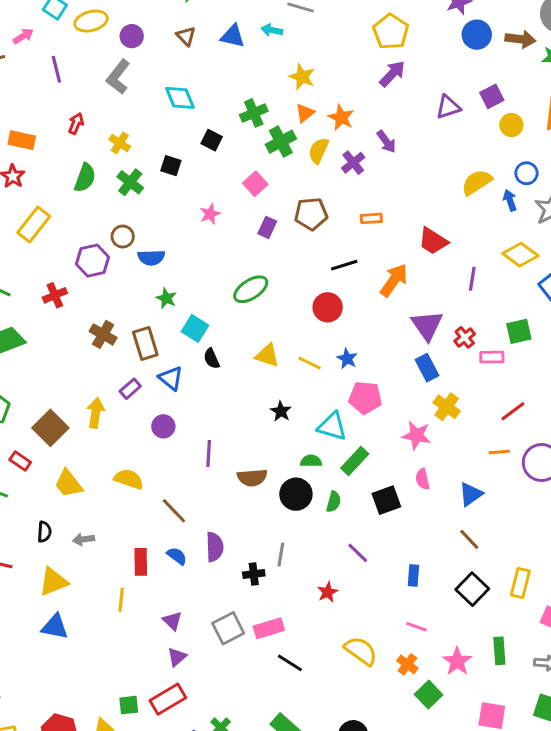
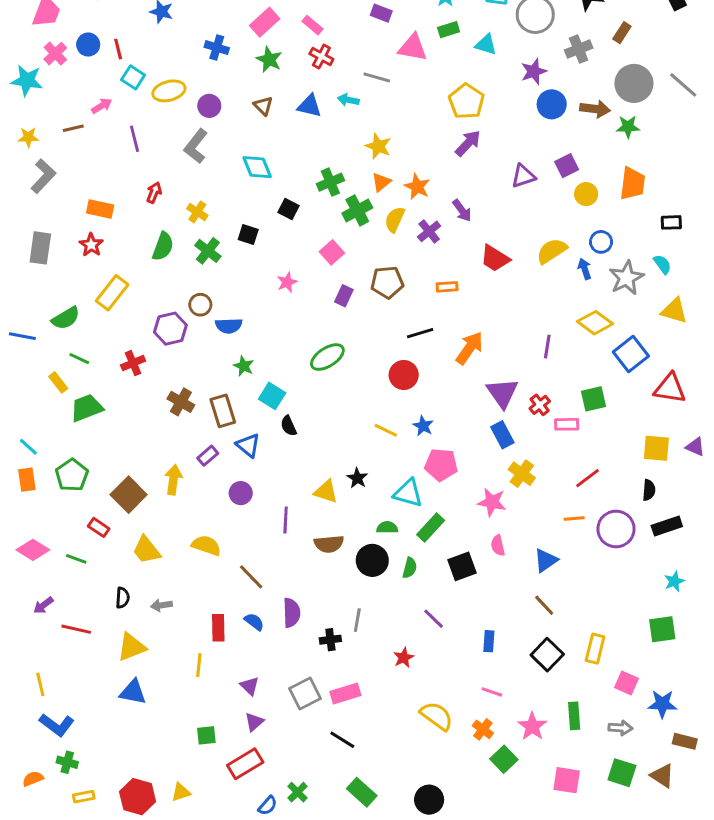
red trapezoid: (433, 241) -> (495, 258), moved
yellow triangle: (267, 356) -> (326, 492), moved
black line: (290, 663) -> (342, 740), moved
green square: (129, 705) -> (206, 735), moved

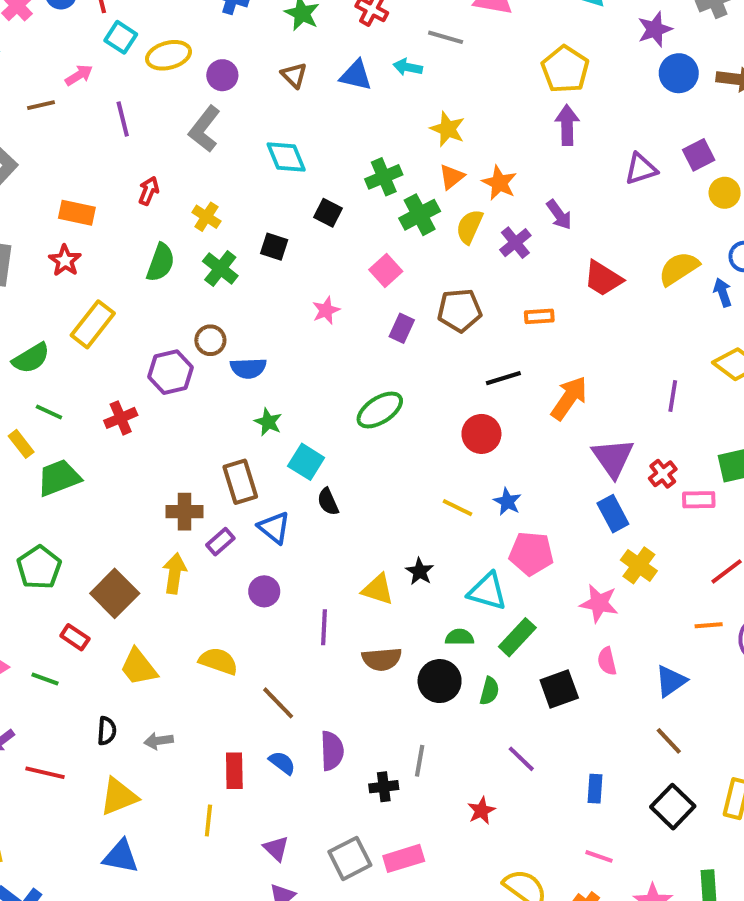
purple arrow: (468, 143) -> (567, 125), turned -44
brown cross: (181, 402) -> (184, 512), moved, turned -30

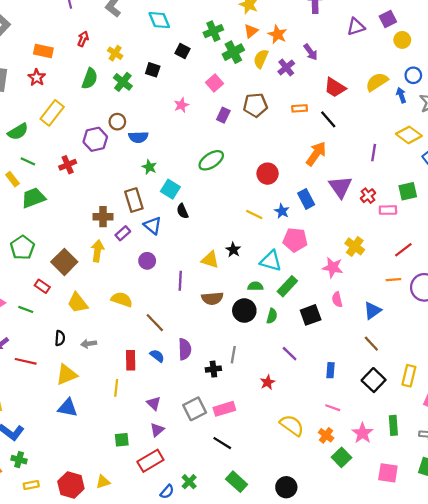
black line: (503, 378) -> (328, 119), moved, turned 66
blue rectangle: (613, 514) -> (306, 199), moved

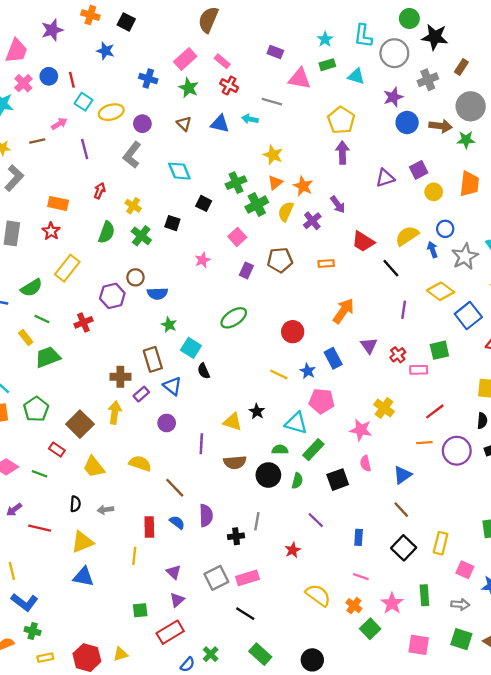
black line: (328, 119) -> (391, 268), moved
purple triangle: (340, 187) -> (369, 346), size x0.7

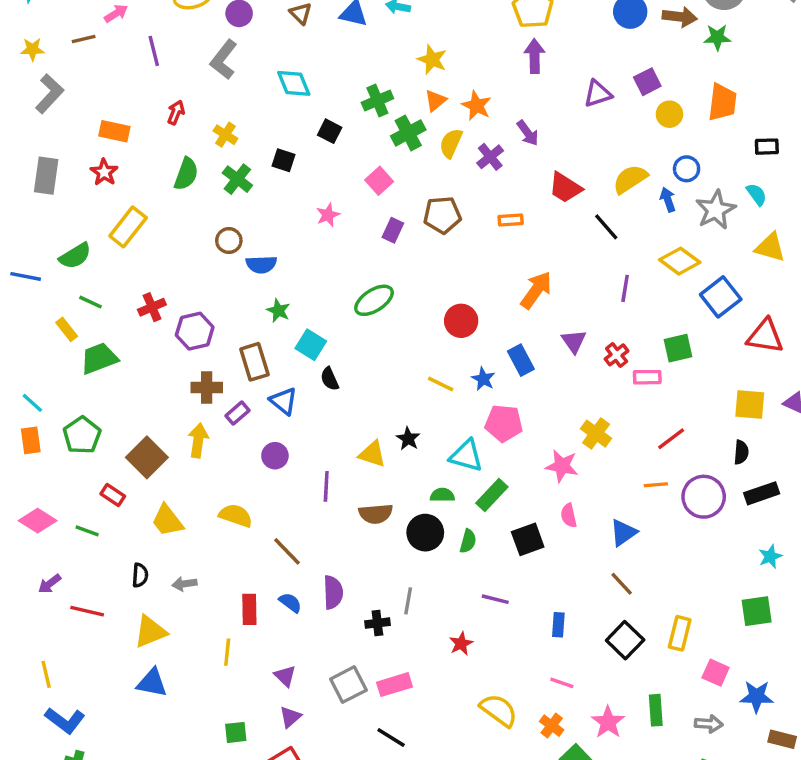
purple hexagon: (112, 296) -> (195, 331), moved
purple line: (316, 520) -> (495, 599), turned -30

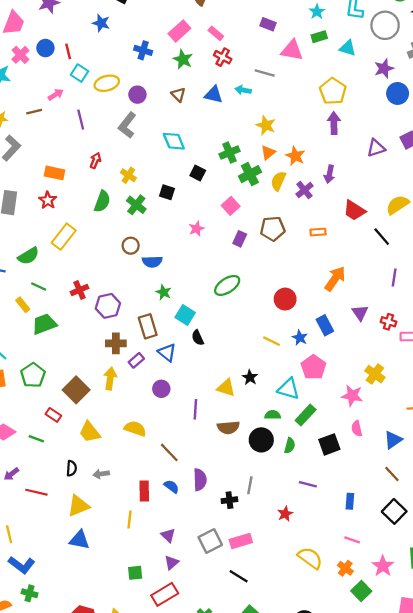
purple arrow: (528, 133) -> (329, 174), turned 48
red cross: (617, 355) -> (388, 322), turned -35
pink pentagon: (504, 423) -> (314, 367), turned 30

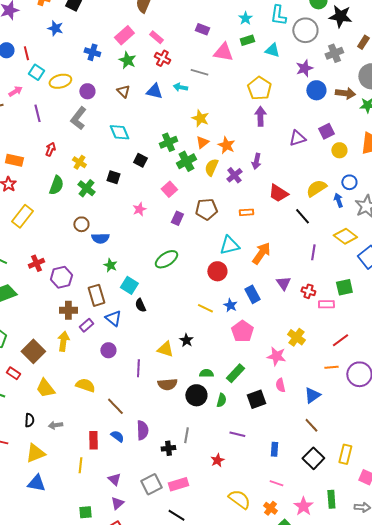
cyan triangle: (289, 389) -> (229, 245), moved, turned -30

